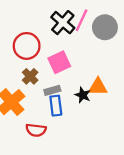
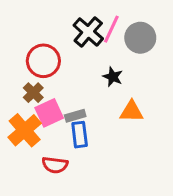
pink square: (59, 62) -> (49, 113), moved
brown cross: (30, 76) -> (33, 93), moved
black star: (83, 95) -> (113, 77), moved

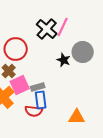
gray circle: (140, 38) -> (83, 52), moved
orange triangle: (132, 111) -> (77, 117), moved
red semicircle: (55, 165) -> (34, 111), moved

